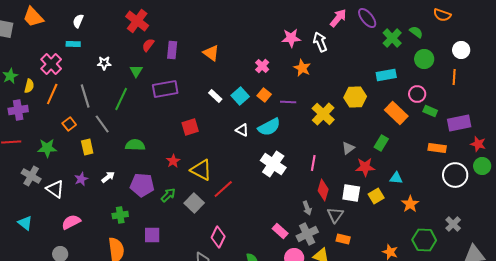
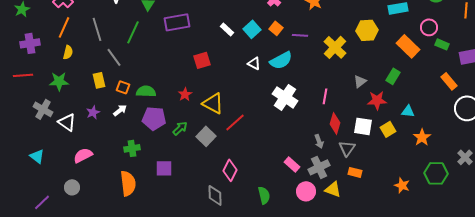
yellow semicircle: (29, 86) -> (68, 52), moved
orange square: (69, 124) -> (123, 87), moved, turned -32
green semicircle: (135, 145) -> (146, 91), moved
orange rectangle: (437, 148) -> (449, 81), turned 42

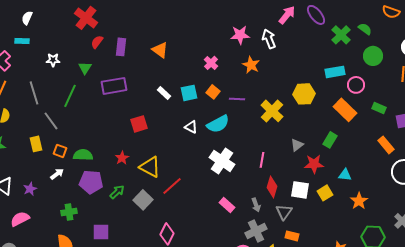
pink circle: (429, 27) -> (356, 85), moved
cyan square: (252, 29) -> (189, 93), turned 30
purple star: (93, 112) -> (30, 189), moved
pink rectangle: (292, 164) -> (227, 205), moved

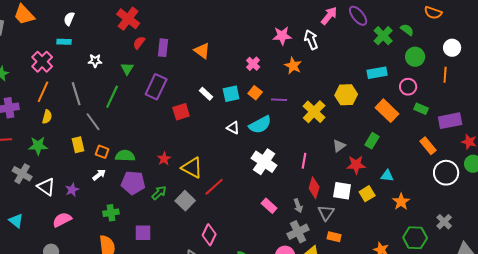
pink circle: (356, 85) -> (408, 87), moved
purple rectangle: (114, 86) -> (156, 87), turned -55
red square: (139, 124) -> (181, 112), moved

